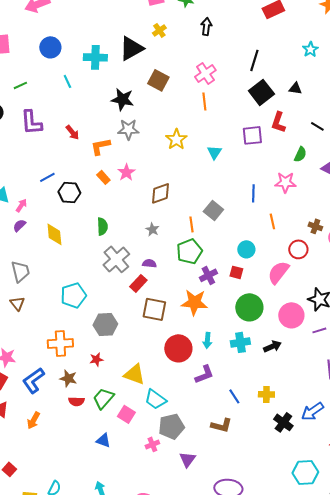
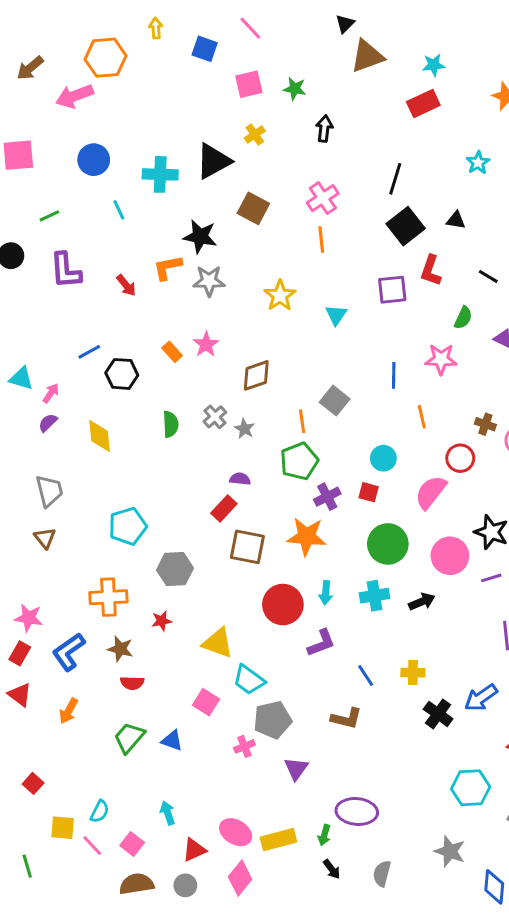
orange L-shape: (100, 146) -> (168, 268), moved
gray cross: (116, 259) -> (215, 417), moved, size x0.6
green trapezoid: (103, 398) -> (129, 738), moved

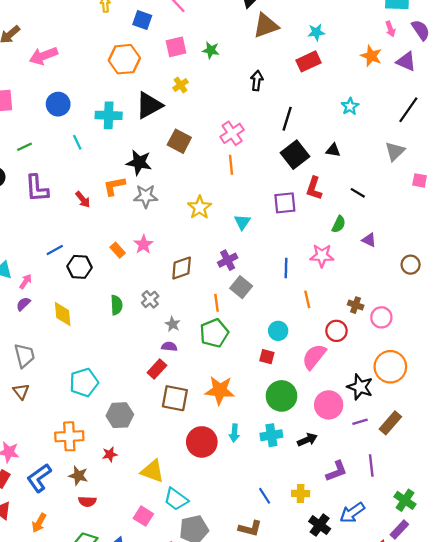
orange hexagon: (106, 58) -> (124, 59), moved
black arrow: (324, 129) -> (257, 81), moved
gray star: (244, 429) -> (173, 324), moved
purple cross: (327, 497) -> (228, 260), moved
purple L-shape: (321, 643) -> (336, 471), moved

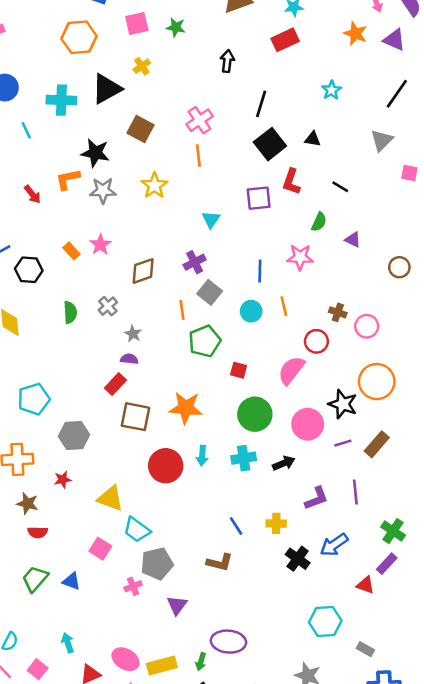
yellow star: (200, 207) -> (154, 186), moved
cyan circle: (278, 331) -> (251, 311), moved
green pentagon: (214, 333) -> (205, 341), moved

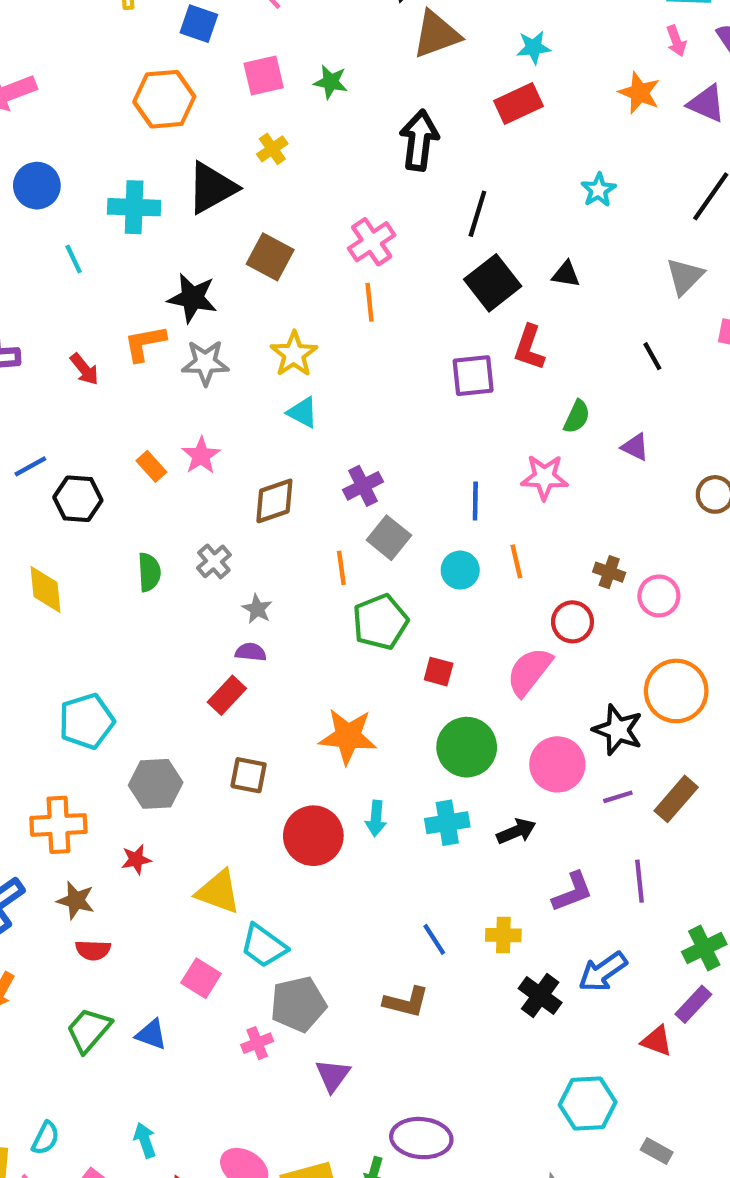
black arrow: (227, 61) -> (419, 140), size x1.5
black line: (340, 187) -> (652, 356), moved, turned 30
cyan triangle: (211, 219) -> (303, 412), moved, turned -36
brown square: (136, 417) -> (249, 775), moved, size x0.7
green cross: (393, 531) -> (704, 948), turned 30

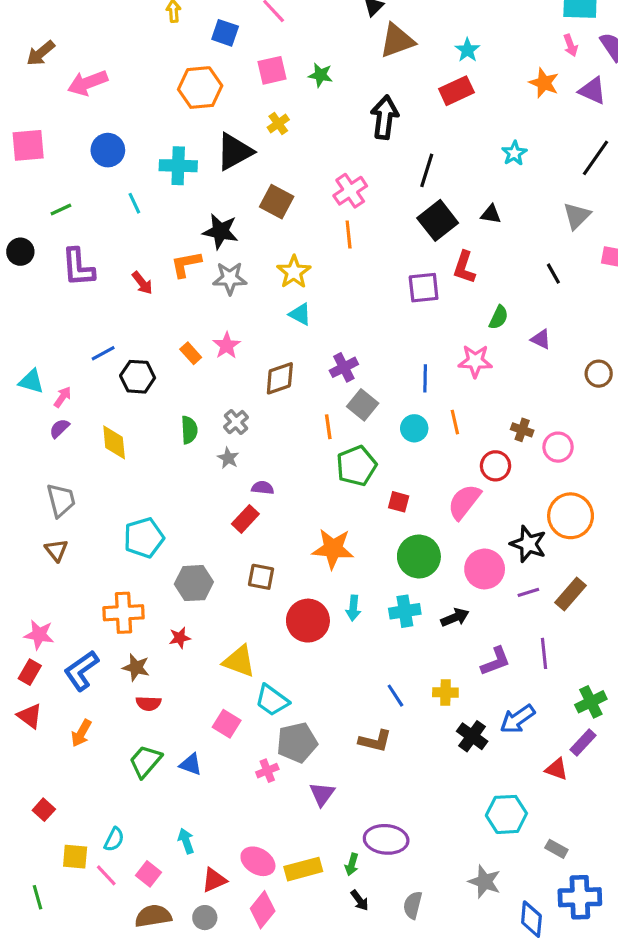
cyan star: (534, 47) -> (467, 50), turned -30
gray star: (257, 609) -> (228, 458), moved

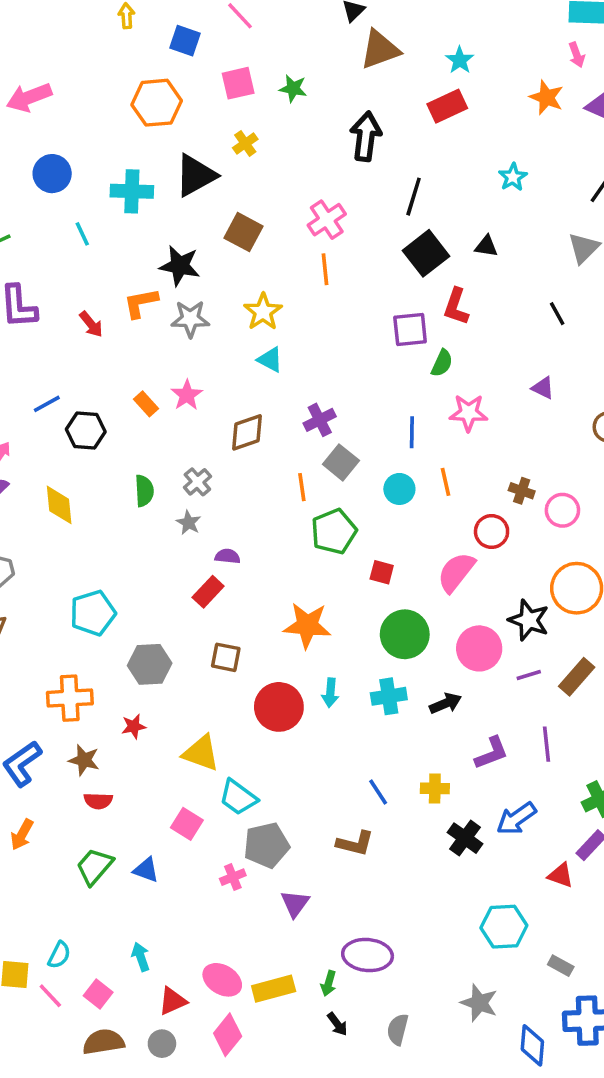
green semicircle: (499, 317) -> (442, 363), moved

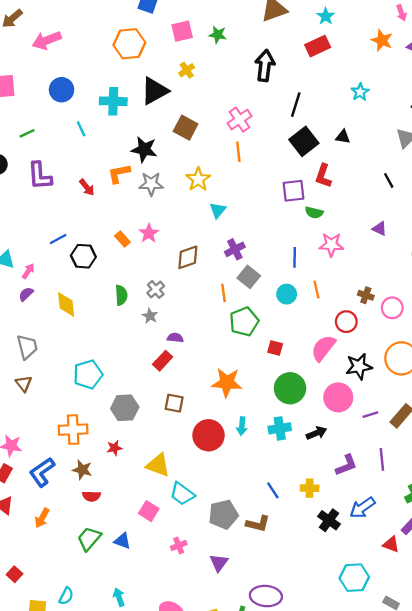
cyan triangle: (270, 360) -> (218, 210), moved, turned 42
green semicircle: (442, 363) -> (314, 213), turned 78
black star: (529, 620) -> (359, 366), moved, turned -30
gray pentagon: (267, 845) -> (223, 515), moved

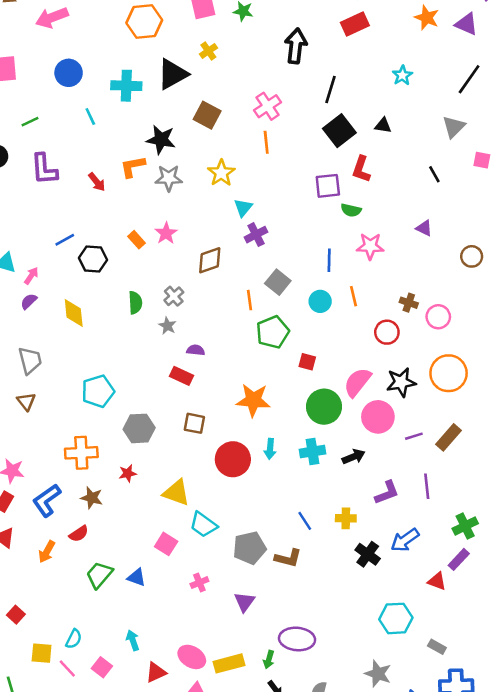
purple cross: (235, 249) -> (256, 235), moved
pink semicircle: (323, 348) -> (357, 382), moved
red rectangle: (163, 361) -> (182, 376), turned 72
red semicircle: (91, 496) -> (79, 534), moved, turned -36

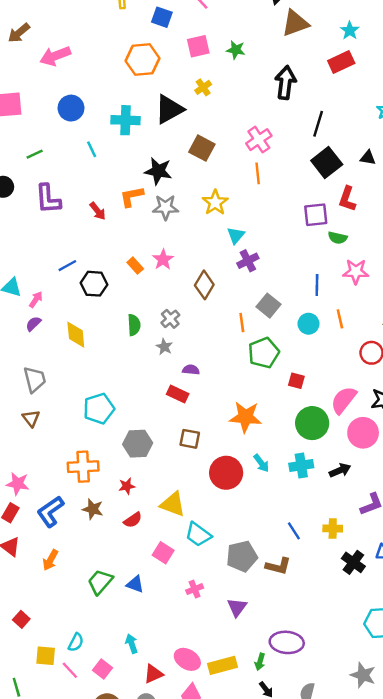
brown diamond: (210, 260) -> (204, 285), turned -40
cyan arrow: (270, 449) -> (261, 463), turned -42
red semicircle: (79, 534) -> (133, 520), moved

